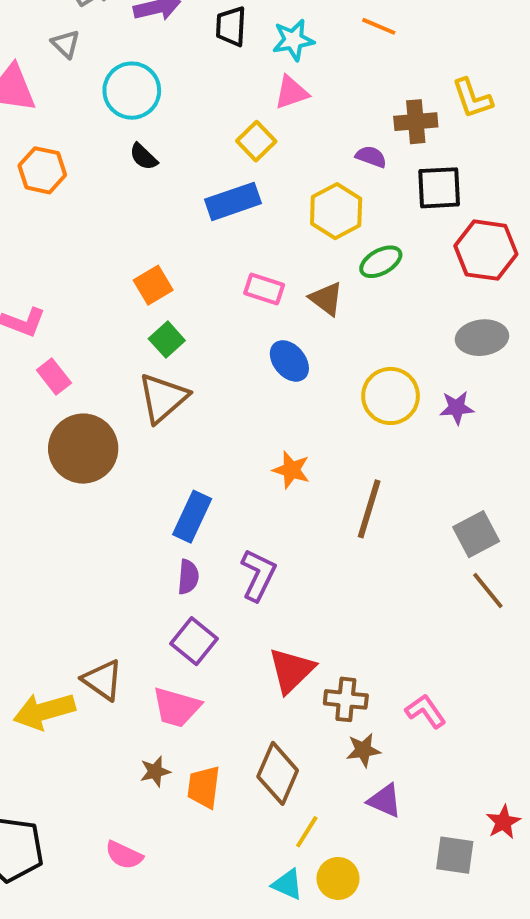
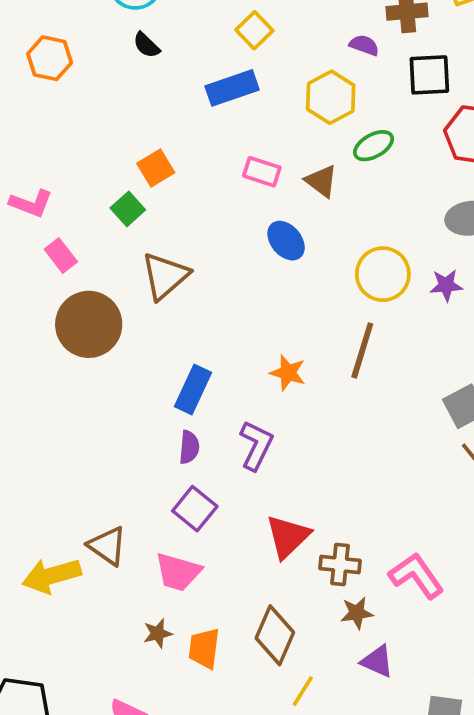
green square: (167, 340) -> (128, 209), moved
orange star: (291, 470) -> (288, 373), moved
brown line: (369, 509) -> (362, 350), moved
pink L-shape: (426, 711) -> (416, 576), size x1.4

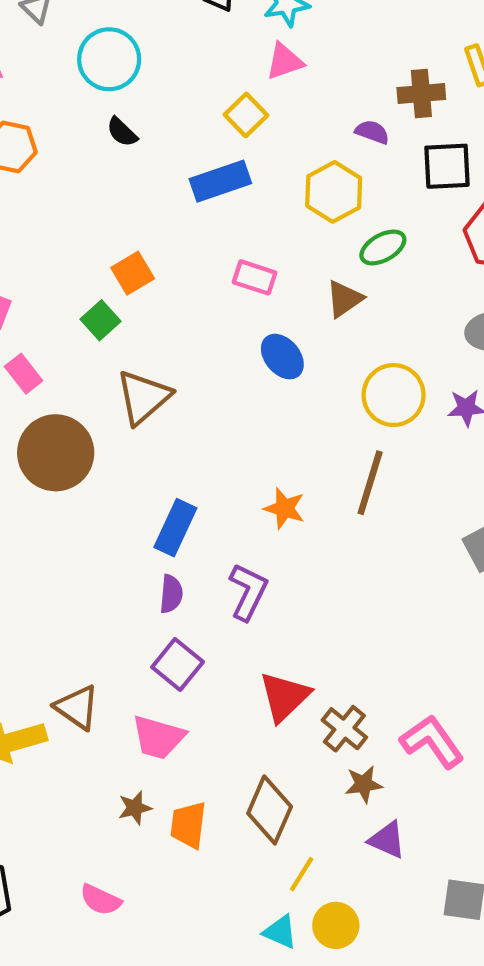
brown triangle: (321, 181) -> (344, 299), moved, turned 48
brown cross: (340, 564) -> (344, 729), turned 33

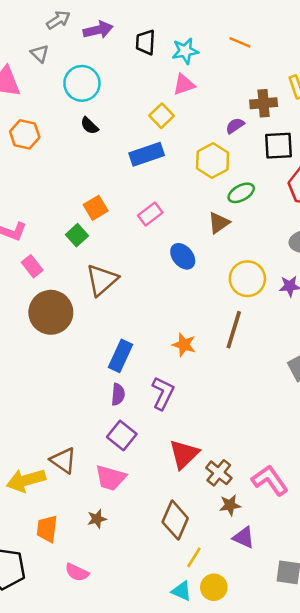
purple semicircle: (372, 132) -> (235, 126), turned -54
pink rectangle: (255, 277) -> (150, 214), moved, turned -55
orange trapezoid: (188, 825) -> (47, 529), moved

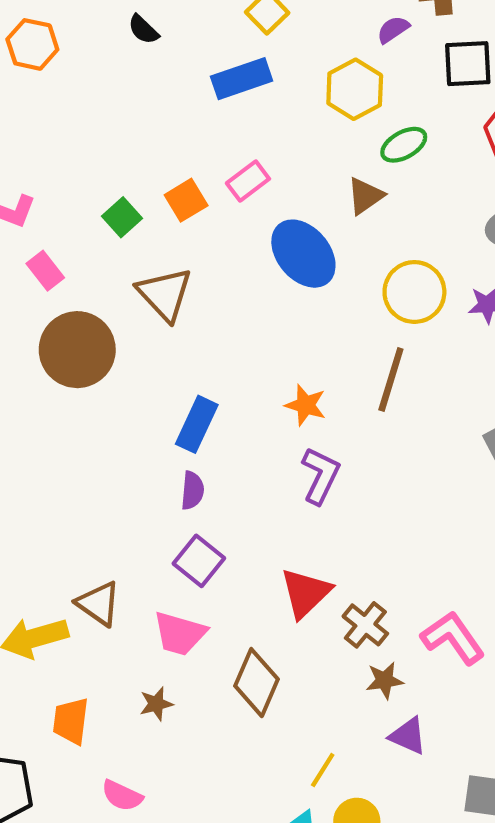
orange square: (96, 208) -> (186, 200), moved
blue ellipse: (183, 256) -> (303, 254), size x1.5
brown triangle: (102, 280) -> (165, 294), turned -32
purple L-shape: (163, 393) -> (321, 476), moved
brown diamond: (175, 520) -> (256, 683), moved

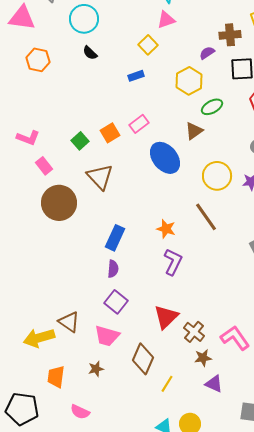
blue rectangle: (242, 79) -> (136, 76), size x0.6
brown line: (391, 379) -> (206, 217), turned -52
yellow line: (323, 770) -> (167, 384), moved

